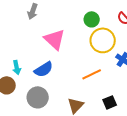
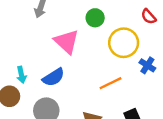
green circle: (92, 19) -> (95, 18), moved

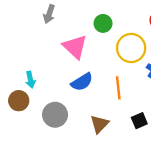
blue semicircle: (53, 77) -> (82, 82), moved
orange line: (111, 83) -> (118, 88), turned -70

